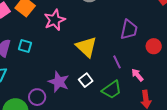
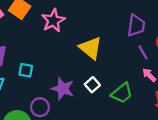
cyan square: (25, 46) -> (26, 70), moved
purple line: (117, 62) -> (143, 52), moved

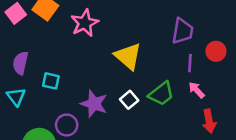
purple line: (143, 52) -> (190, 63), turned 32
green trapezoid: (122, 93) -> (161, 94), moved

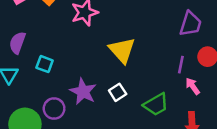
purple trapezoid: (183, 31) -> (191, 24), moved
pink arrow: (197, 90) -> (193, 86), moved
green trapezoid: (161, 94) -> (156, 105), moved

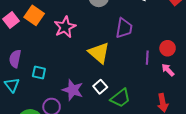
purple trapezoid: (191, 24) -> (124, 28), moved
pink arrow: (193, 86) -> (168, 70), moved
green trapezoid: (156, 105) -> (121, 98), moved

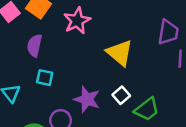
purple trapezoid: (124, 28) -> (168, 32), moved
purple semicircle: (15, 59) -> (34, 46), moved

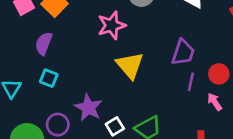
pink star: (77, 21) -> (112, 25), moved
white square: (121, 95) -> (115, 126), moved

